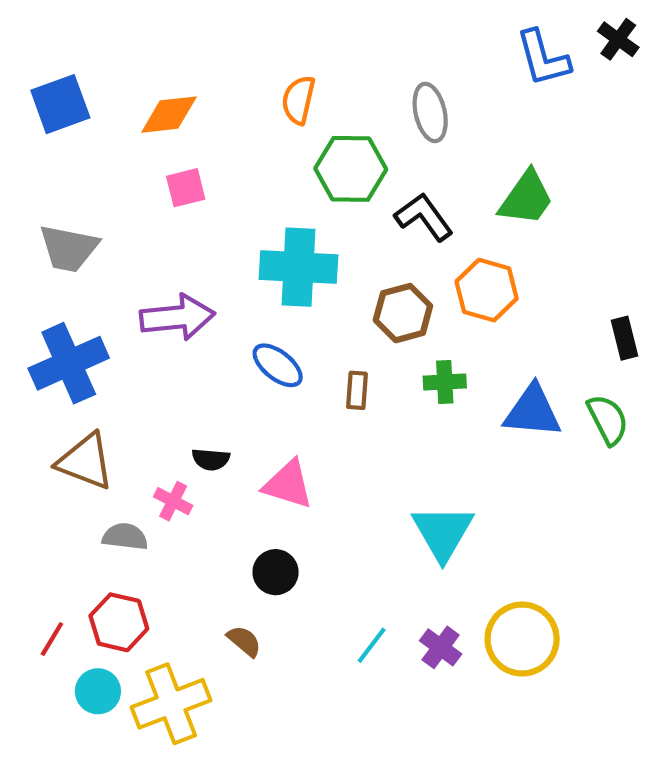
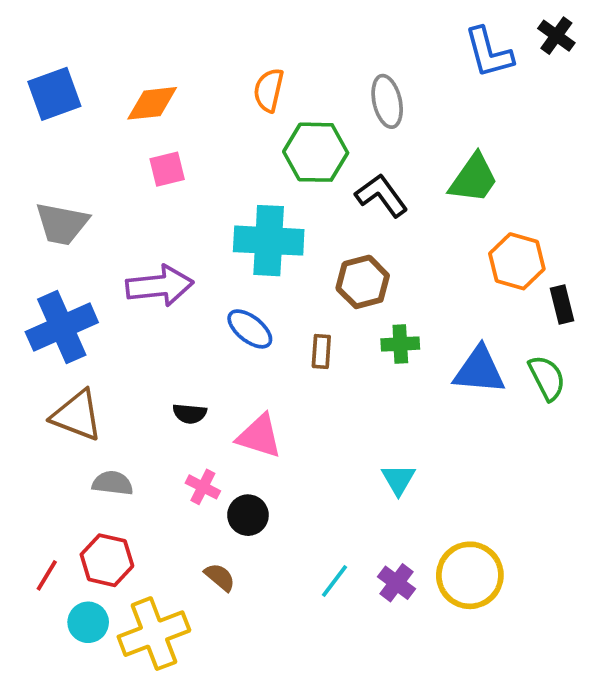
orange hexagon: (487, 290) -> (517, 261), moved
pink cross: (173, 501) -> (203, 487), moved
cyan triangle: (443, 532) -> (398, 479), size x0.6

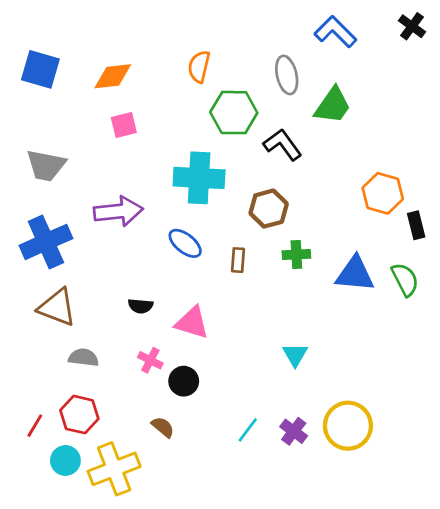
blue L-shape: (489, 53) -> (335, 32), moved, turned 150
blue square: (54, 94) -> (40, 69), turned 36
green trapezoid: (474, 179) -> (333, 106), moved

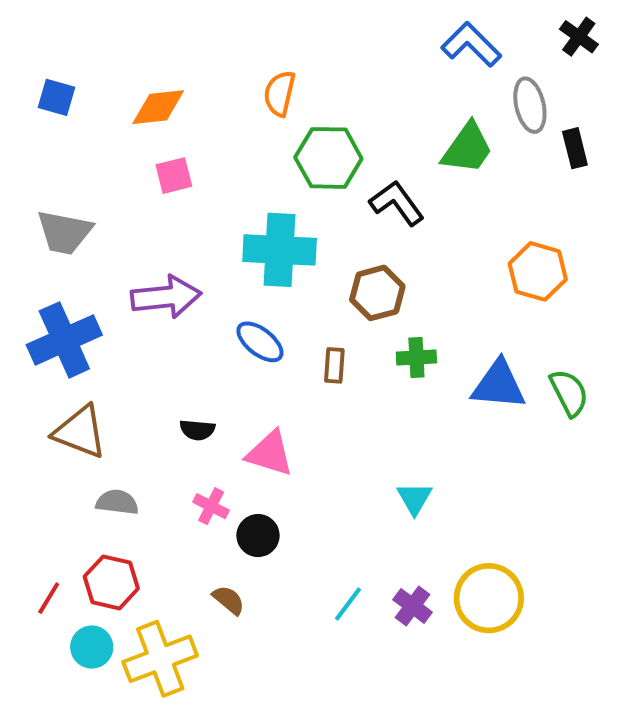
blue square: (40, 69) -> (57, 97), size x0.7
gray ellipse: (287, 75) -> (530, 105), moved
black rectangle: (416, 225) -> (575, 148), moved

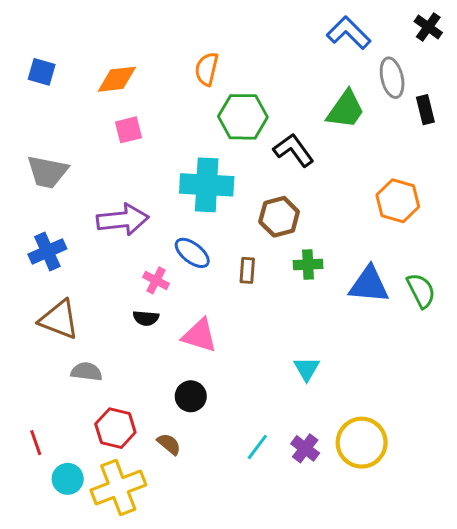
blue cross: (64, 340) -> (47, 251), size x0.7
pink cross: (211, 506) -> (156, 280), moved
red hexagon: (111, 582) -> (115, 428), moved
red line: (49, 598) -> (36, 443), turned -50

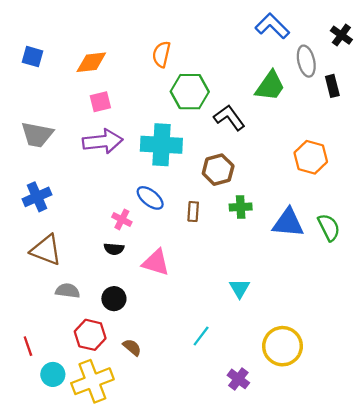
black cross: (428, 27) -> (341, 35), moved
purple arrow: (123, 220) -> (103, 141), moved
black circle: (191, 396) -> (114, 299), moved
cyan line: (257, 447) -> (201, 336), moved
purple cross: (305, 448) -> (238, 379), moved

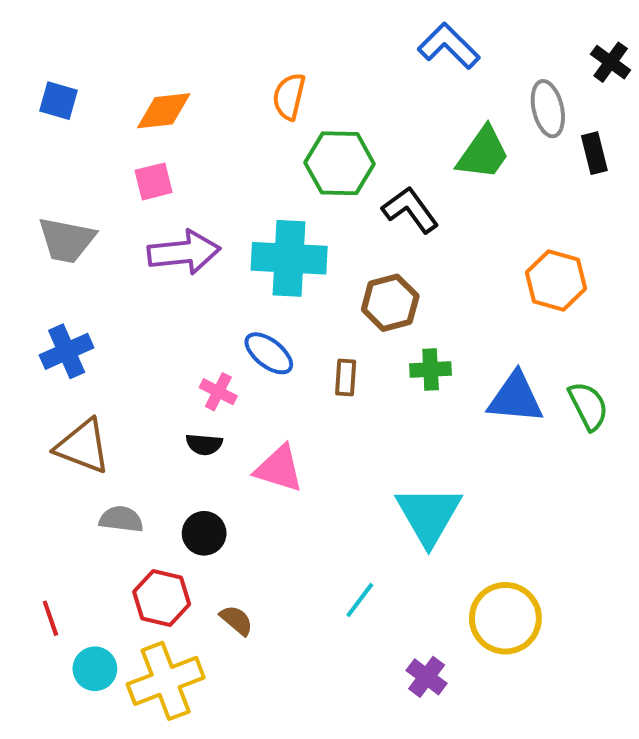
blue L-shape: (272, 26) -> (449, 46), moved
pink square: (100, 102) -> (154, 181), moved
cyan triangle: (240, 288) -> (429, 515), size x1.8

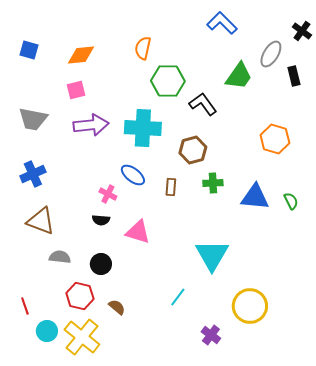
gray ellipse: (548, 109) -> (271, 54), turned 44
green semicircle: (588, 406) -> (291, 201), size x0.7
yellow cross: (166, 681) -> (82, 337), turned -30

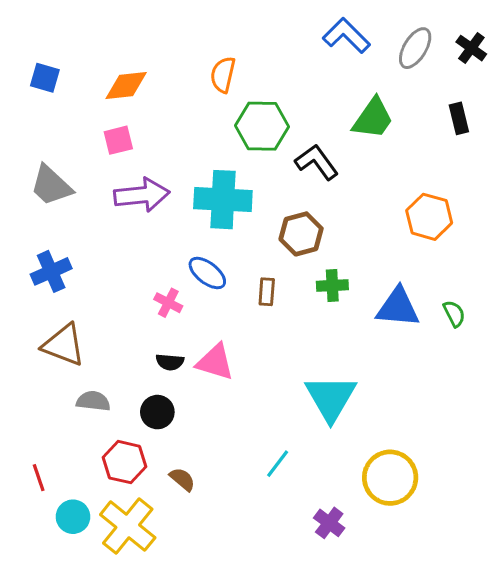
gray ellipse: (271, 54) -> (415, 48), moved
gray trapezoid: (33, 119) -> (51, 186), turned 32
black semicircle: (101, 220) -> (170, 362), moved

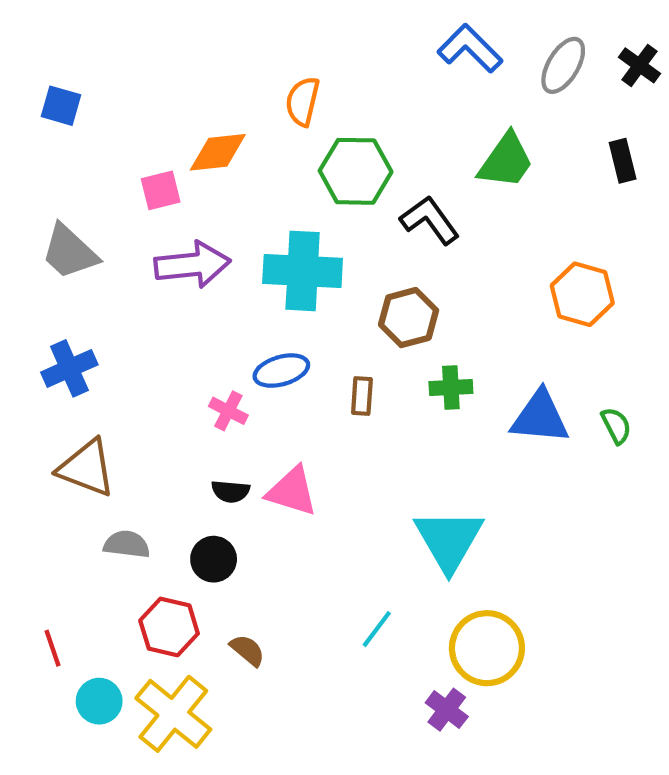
orange diamond: (126, 86) -> (218, 152), moved
blue ellipse: (207, 273) -> (281, 371), turned -54
yellow circle: (390, 478) -> (487, 648), moved

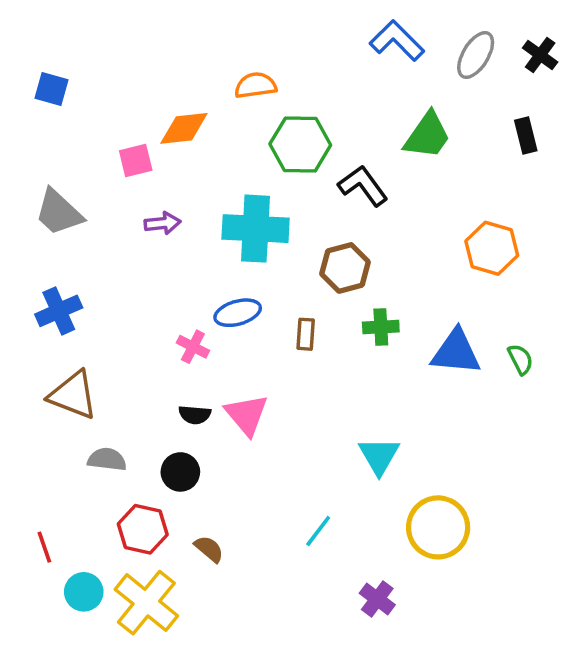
orange semicircle: (303, 101) -> (256, 85), turned 69
purple arrow: (192, 265) -> (162, 223), size x0.6
pink triangle: (292, 491) -> (247, 415), turned 33
cyan triangle: (449, 540) -> (379, 456), size x0.7
yellow circle: (487, 648) -> (438, 527), moved

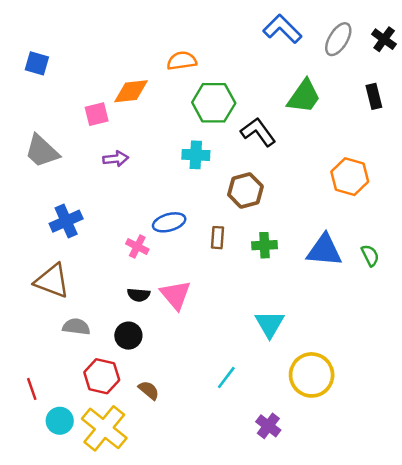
cyan cross: (256, 229) -> (196, 155), moved, size x0.6
blue cross: (59, 311) -> (66, 221), moved
green cross: (381, 327) -> (265, 245), moved

